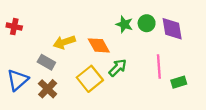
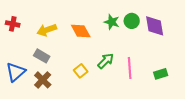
yellow arrow: (64, 42) -> (47, 30), moved
orange diamond: (99, 45) -> (81, 31), moved
pink line: (159, 67) -> (130, 68), moved
yellow square: (90, 79) -> (81, 71), size x0.6

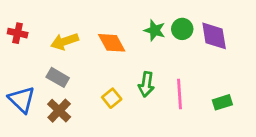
green arrow: (106, 61) -> (146, 84), turned 144
blue triangle: (16, 72) -> (22, 100), turned -35

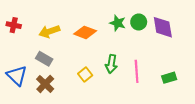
orange diamond: (112, 43) -> (85, 32), turned -40

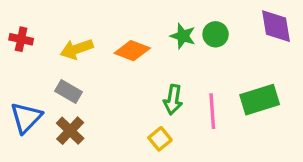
purple diamond: (163, 27) -> (276, 26), moved
yellow square: (85, 75) -> (160, 139), moved
blue triangle: (17, 76) -> (26, 118), turned 30
green rectangle: (169, 78) -> (260, 100), moved, size x1.6

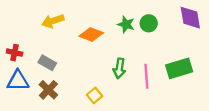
red cross: (21, 39) -> (15, 53), moved
yellow arrow: (77, 49) -> (53, 21), moved
blue triangle: (26, 118) -> (18, 81), turned 45
yellow square: (160, 139) -> (95, 95), moved

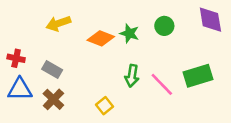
green star: (126, 24) -> (129, 33), moved
pink line: (146, 76) -> (162, 84), turned -40

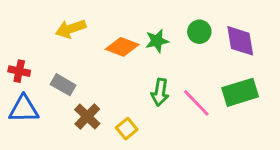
purple diamond: (210, 20) -> (240, 41), moved
green star: (129, 33) -> (157, 41), turned -30
brown cross: (53, 99) -> (87, 117), moved

